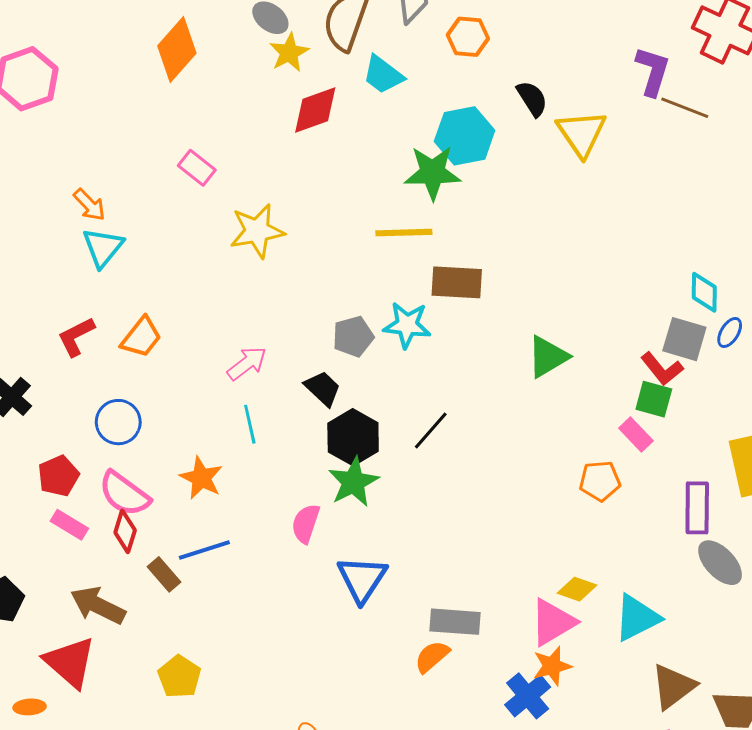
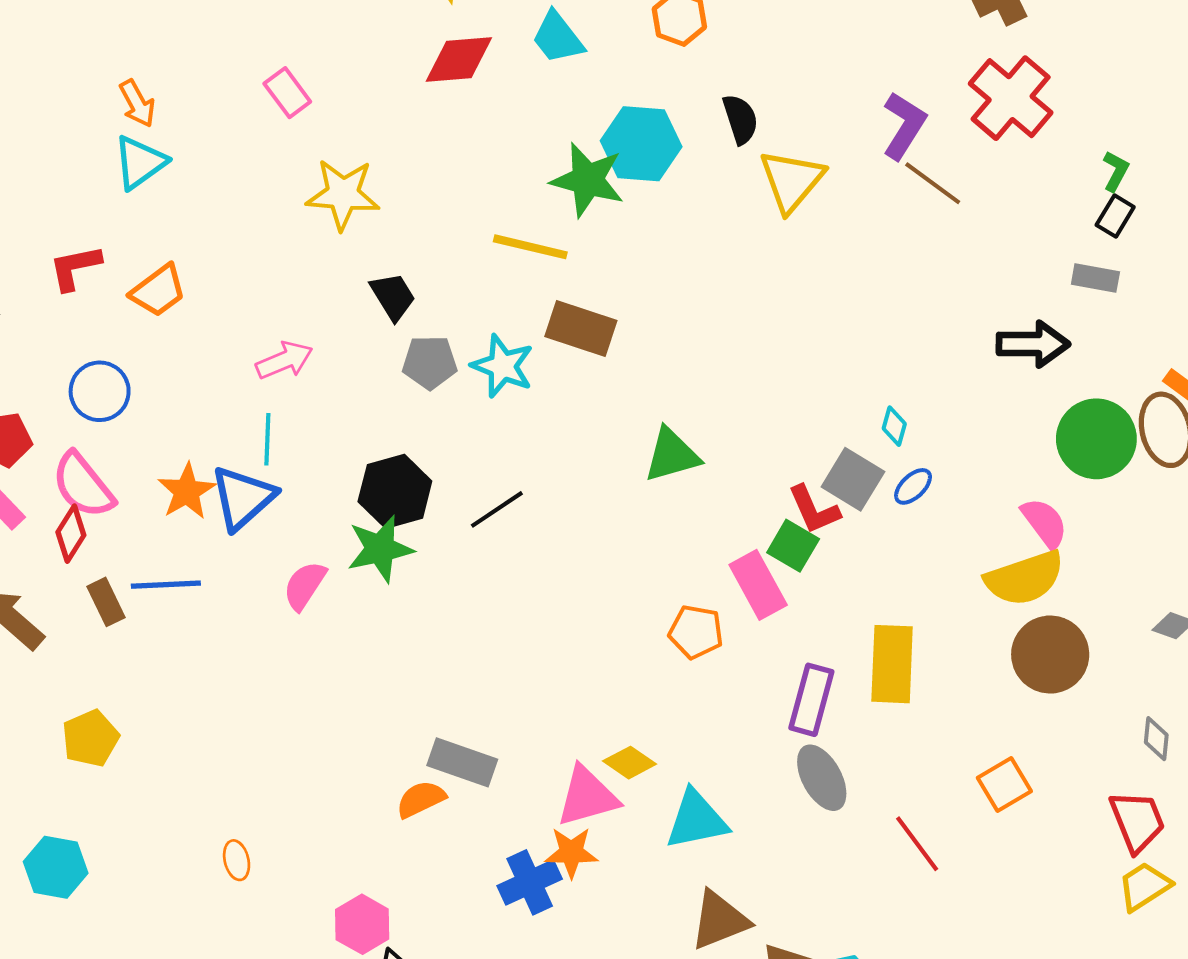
cyan diamond: (704, 292) -> (894, 426), size x0.7
black trapezoid: (323, 388) -> (393, 296), moved
pink rectangle: (636, 435) -> (758, 585), size x1.4
blue triangle: (362, 579) -> (243, 498), moved

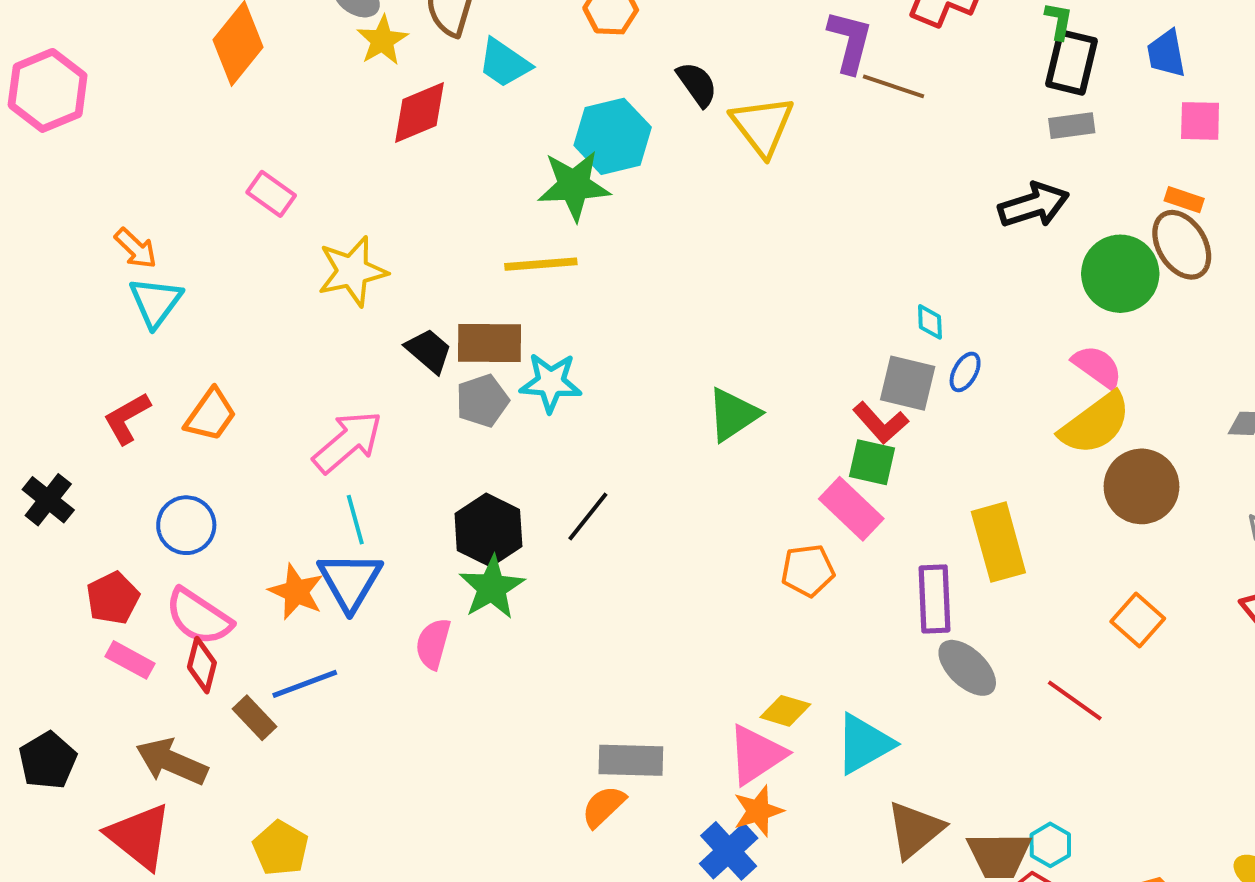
black rectangle: (1115, 216) -> (1072, 62), size x1.6
brown rectangle: (581, 329) -> (489, 343), moved
pink arrow: (284, 360) -> (348, 442), size x1.4

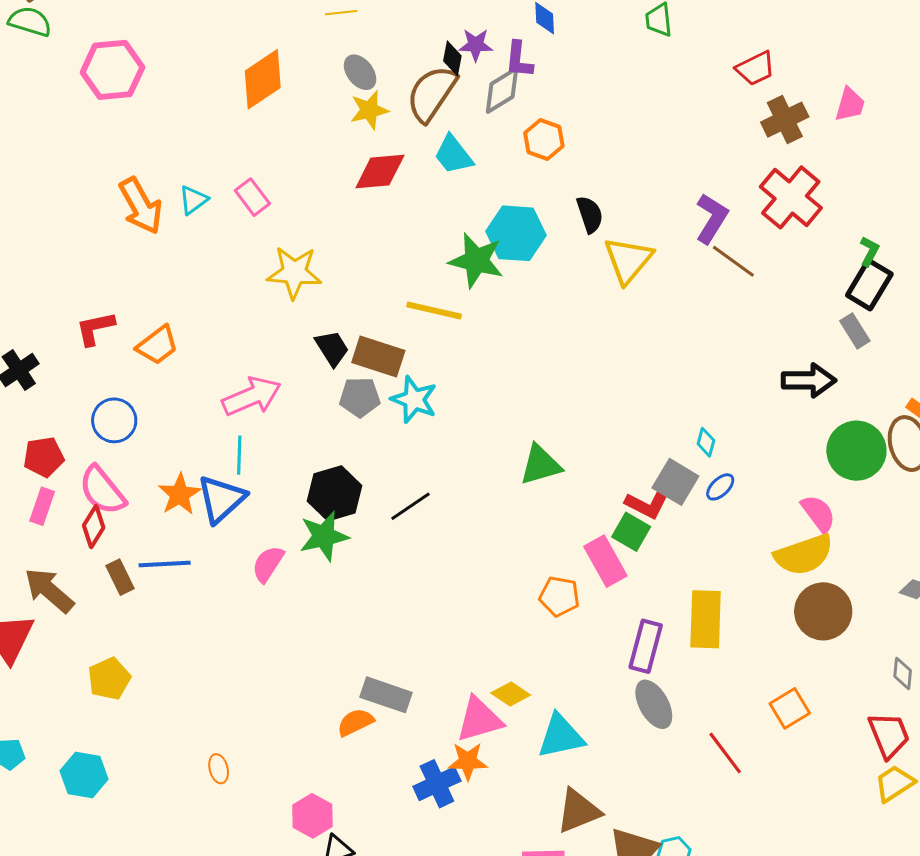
gray rectangle: (1072, 126) -> (855, 331), turned 48
orange arrow: (136, 248) -> (141, 206), size x1.6
cyan triangle: (156, 302) -> (193, 200), moved, size x0.7
red L-shape: (881, 423) -> (647, 505), turned -39
pink rectangle: (130, 660) -> (42, 506), turned 63

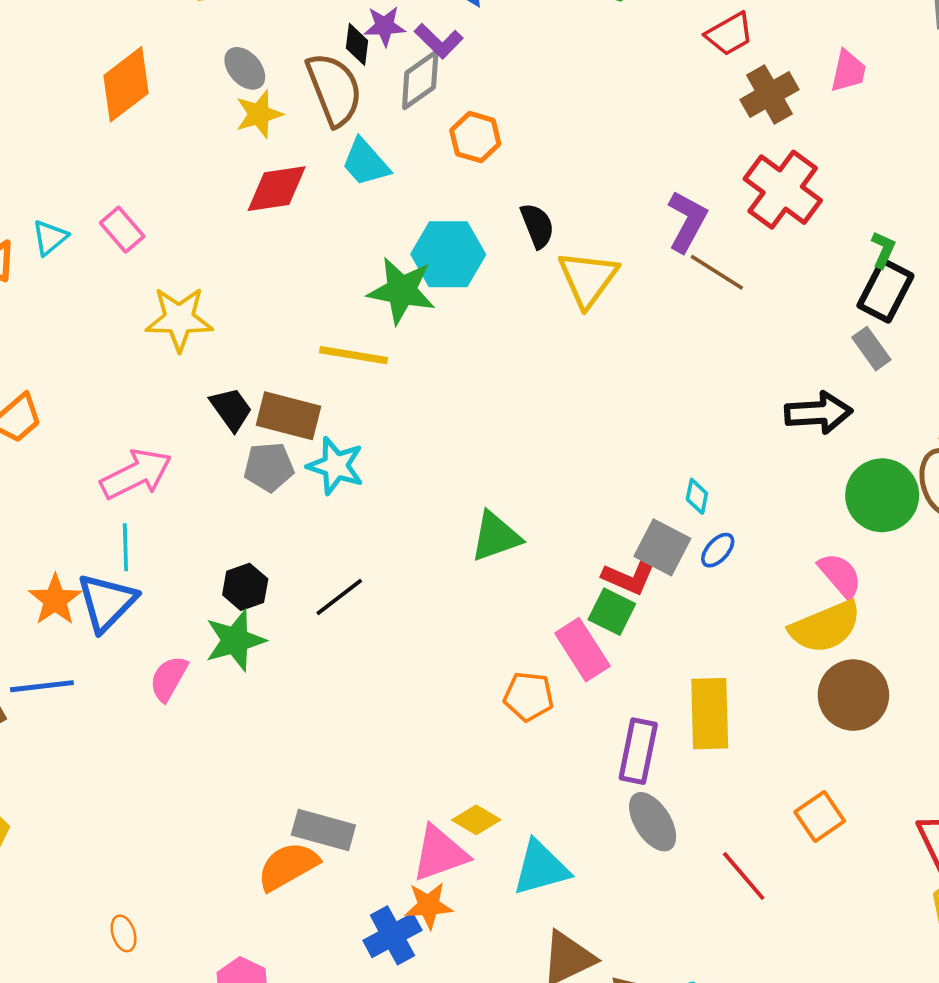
purple L-shape: (519, 60) -> (439, 41), turned -48
brown semicircle: (432, 94) -> (334, 89), turned 128
black hexagon: (335, 493) -> (245, 587), size x0.7
orange semicircle: (355, 722) -> (288, 866), size x1.4

